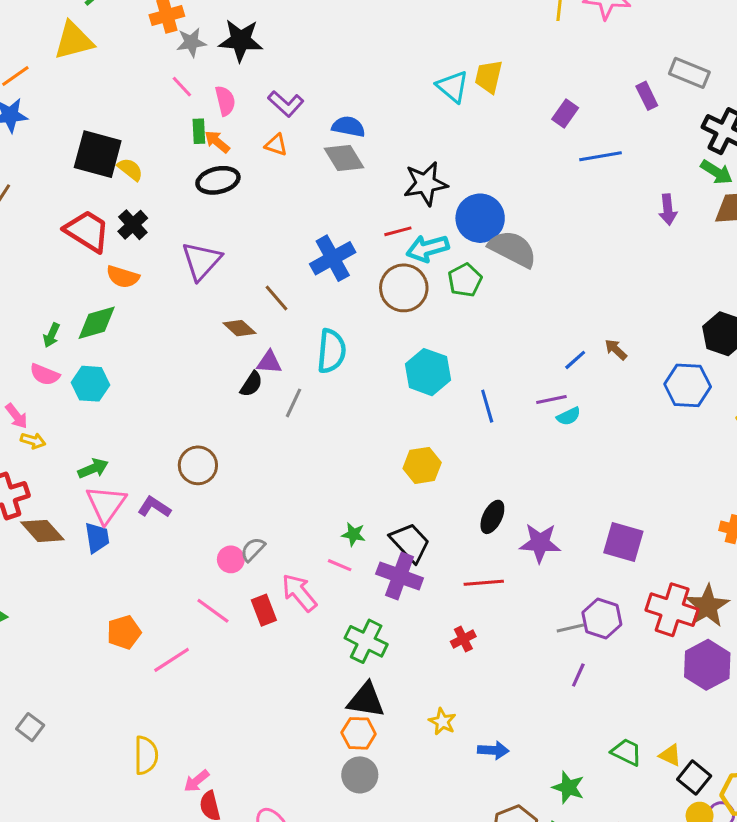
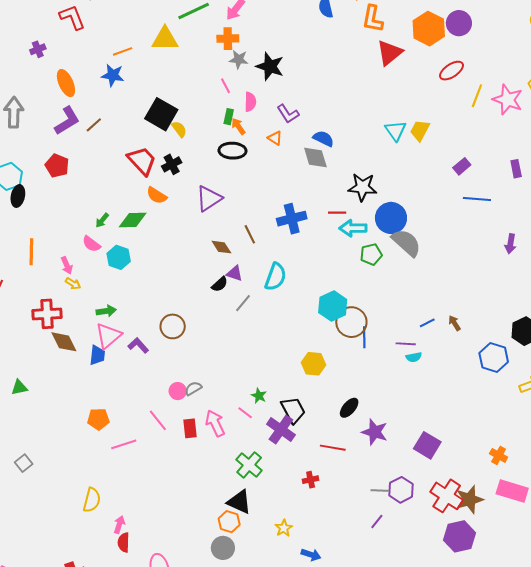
brown circle: (404, 288) -> (351, 322), moved
pink arrow: (197, 781) -> (119, 525), turned 132

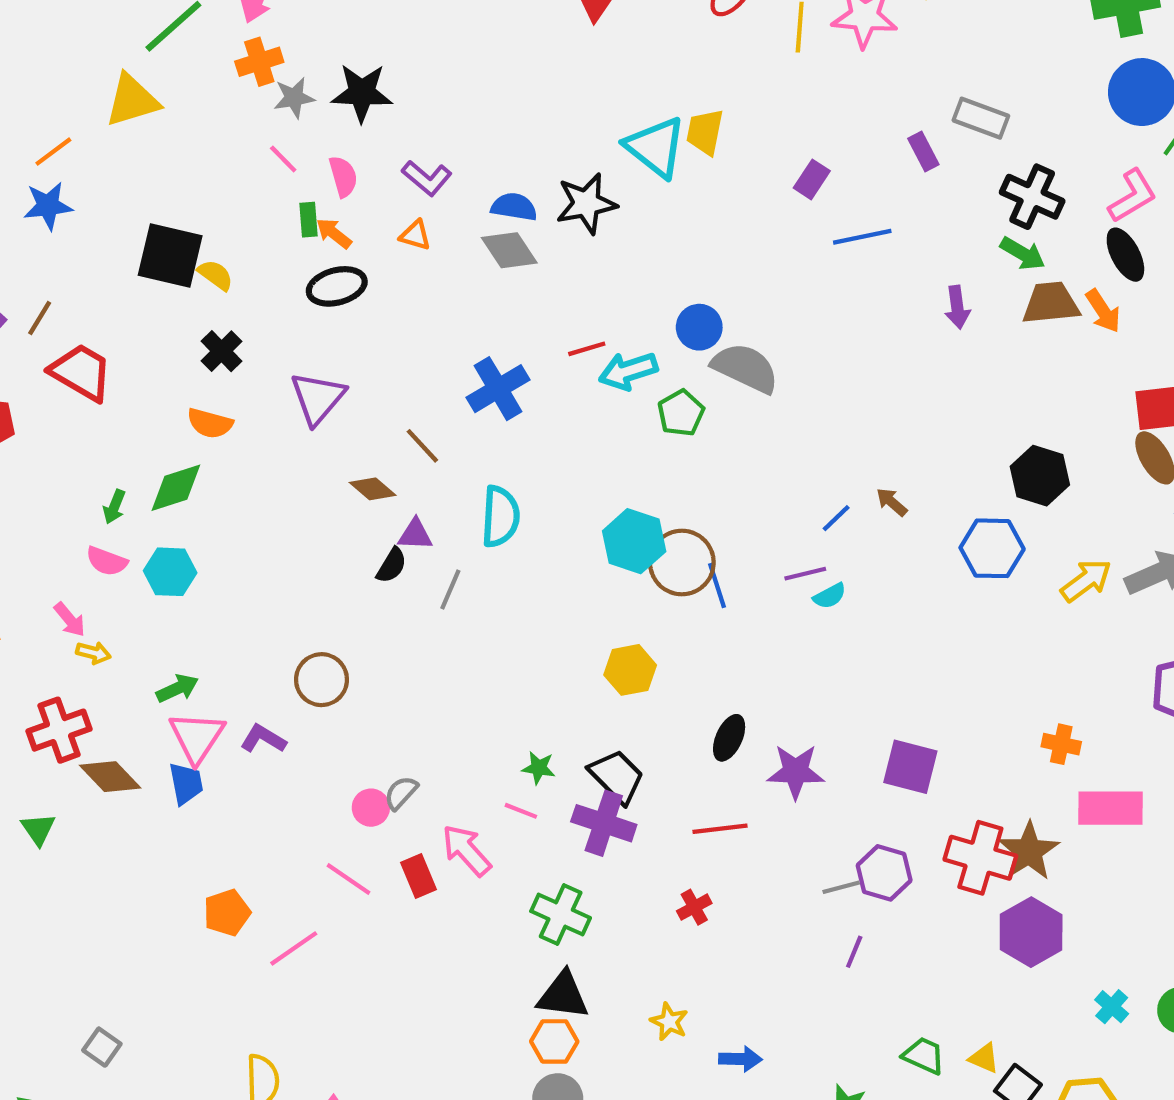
cyan triangle: (396, 131) -> (656, 147), size x1.4
red trapezoid: (142, 161) -> (81, 372), moved
black star: (362, 187) -> (586, 204), moved
blue circle: (391, 218) -> (699, 327), size x0.7
green triangle: (19, 388) -> (38, 829), moved, turned -36

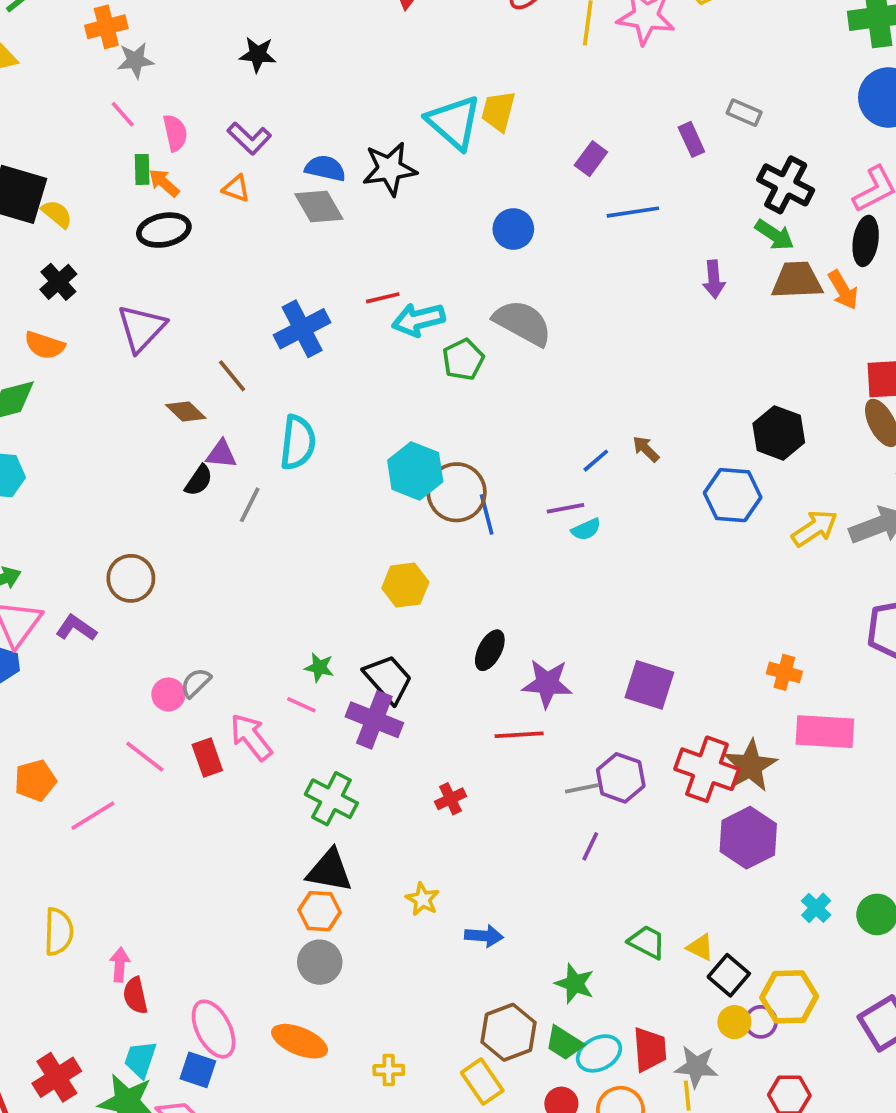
black star: (362, 93) -> (258, 55), moved, size x0.7
gray rectangle: (981, 118) -> (744, 113), size x0.7
black ellipse: (1125, 255) -> (866, 241), turned 33
blue circle: (699, 327) -> (513, 229), moved
red line: (720, 829) -> (519, 735), moved

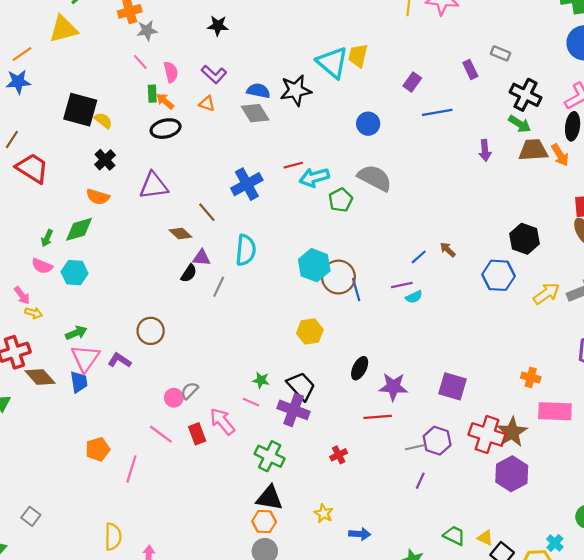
purple triangle: (141, 328) -> (154, 186), turned 40
pink line: (93, 816) -> (131, 469), turned -40
cyan cross: (816, 908) -> (555, 543), moved

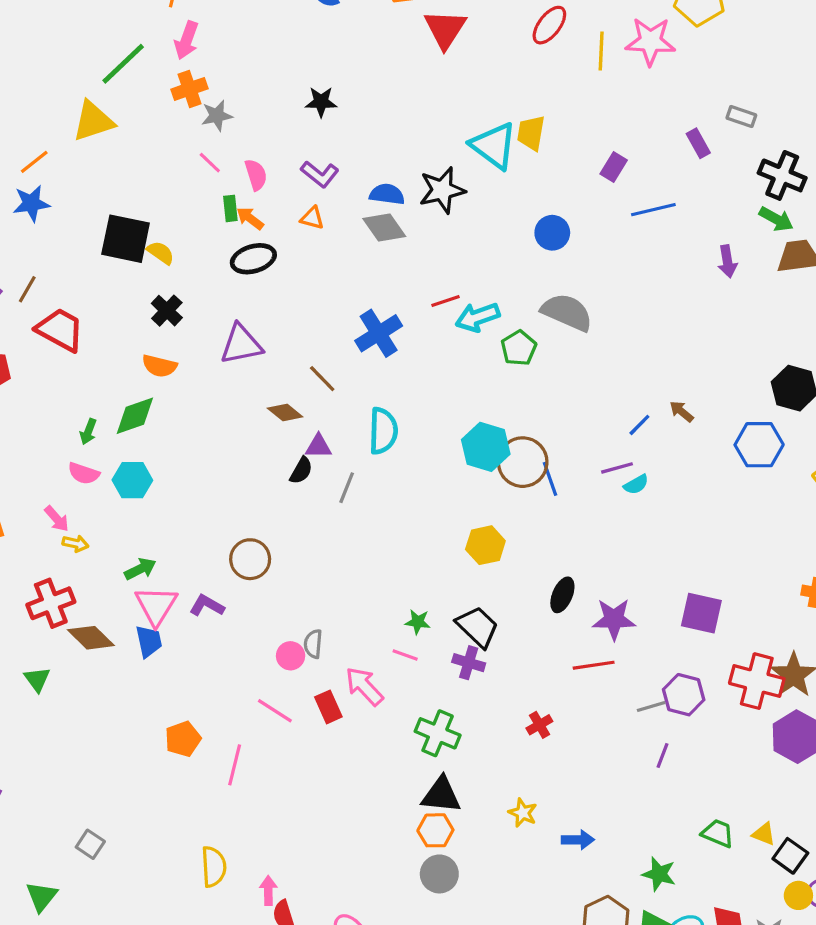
gray semicircle: (190, 391) -> (313, 644), turned -36
purple cross: (294, 410) -> (469, 663), size x0.7

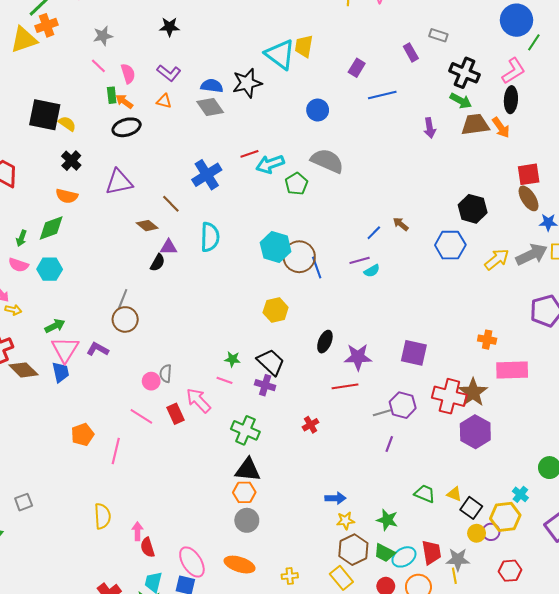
orange cross: (190, 89) -> (47, 25), moved
gray line: (347, 488) -> (123, 299), moved
yellow star: (523, 813) -> (345, 521), moved, turned -30
gray square: (90, 844) -> (24, 502), turned 36

